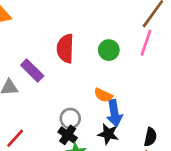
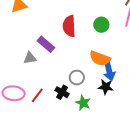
orange semicircle: (103, 95) -> (100, 58), size x1.5
black cross: (68, 135) -> (62, 92), moved

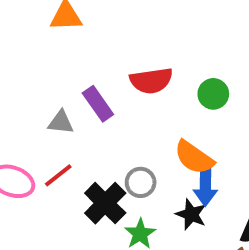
red semicircle: (69, 26) -> (151, 81), turned -110
black cross: (62, 92) -> (105, 203), size x1.5
red line: (37, 95) -> (58, 175), moved

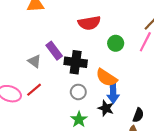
red semicircle: (151, 81) -> (89, 23), moved
gray triangle: (61, 122) -> (35, 61), turned 32
black cross: (105, 203) -> (76, 62), moved, turned -35

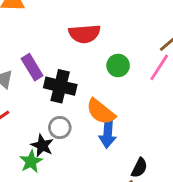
black star: (106, 108) -> (42, 146), moved
green star: (79, 119) -> (31, 162), moved

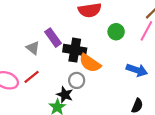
orange semicircle: (101, 112) -> (90, 63), moved
blue arrow: (108, 133) -> (137, 70), moved, turned -72

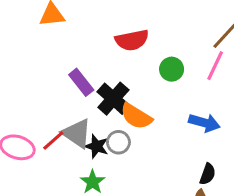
gray triangle: (33, 48) -> (77, 133), moved, size x1.5
black cross: (75, 50) -> (113, 99), turned 35
black star: (65, 95) -> (97, 146), moved

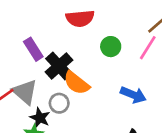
black star: (97, 146) -> (40, 118), moved

